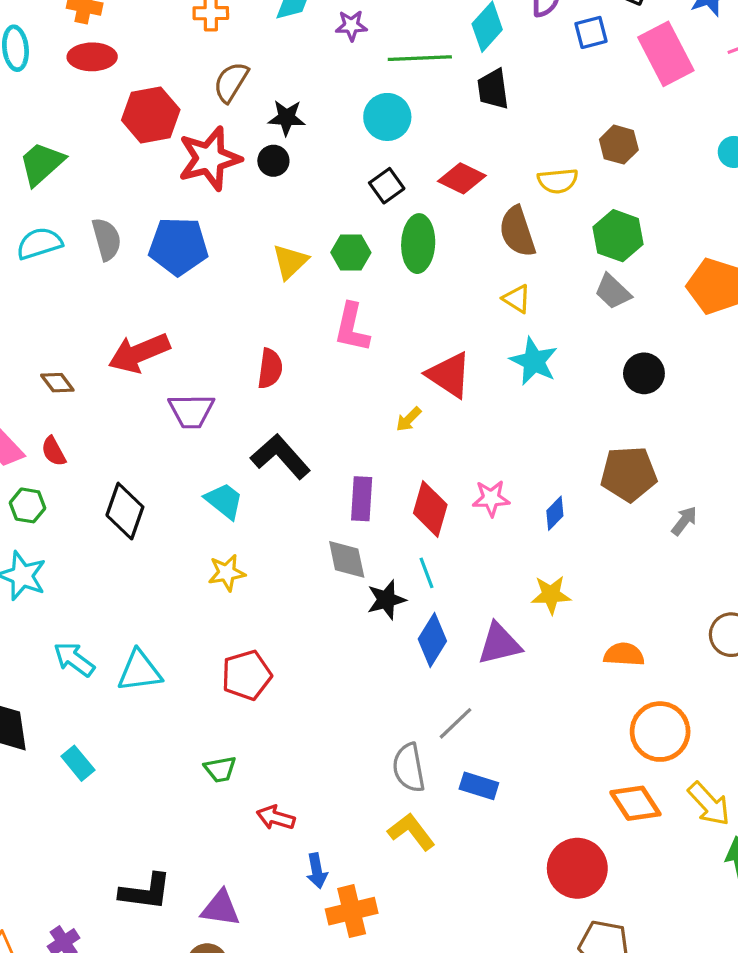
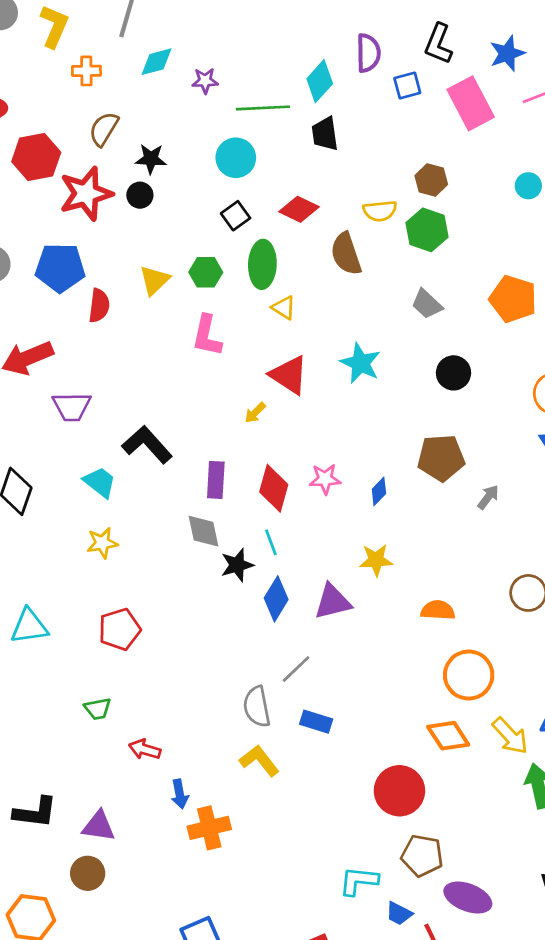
green hexagon: (618, 236) -> (427, 230), moved
yellow triangle: (517, 299) -> (284, 308), moved
red semicircle: (270, 368) -> (99, 306), moved

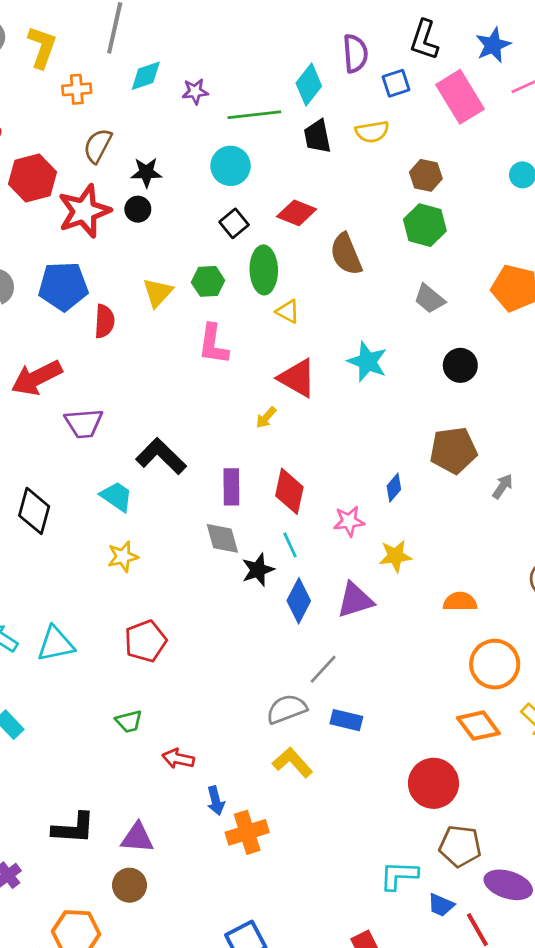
yellow semicircle: (380, 211) -> (372, 132), moved
pink star: (325, 479) -> (349, 521), moved
gray semicircle: (257, 707) -> (287, 709), turned 84

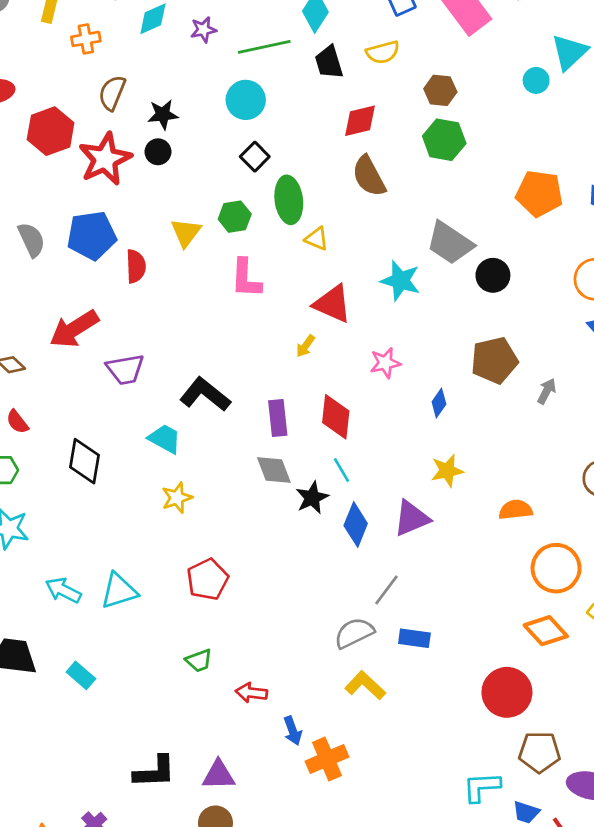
red diamond: (297, 213) -> (360, 121), moved, turned -30
gray trapezoid: (429, 299) -> (450, 243), moved, size x1.5
pink star: (349, 521) -> (385, 363), moved

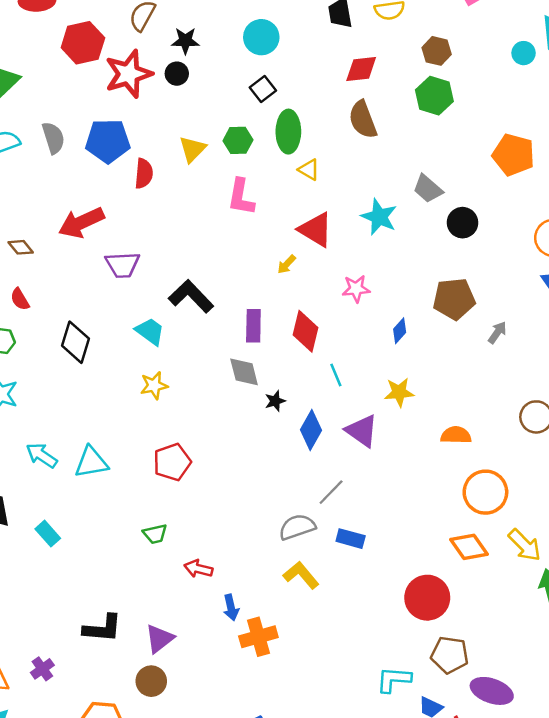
gray trapezoid: (450, 243) -> (428, 189), size x0.7
cyan line: (342, 470) -> (336, 375), moved
black star: (312, 498) -> (275, 401), size x0.7
purple triangle: (411, 518) -> (362, 431), turned 51
purple triangle: (219, 775) -> (160, 639), turned -44

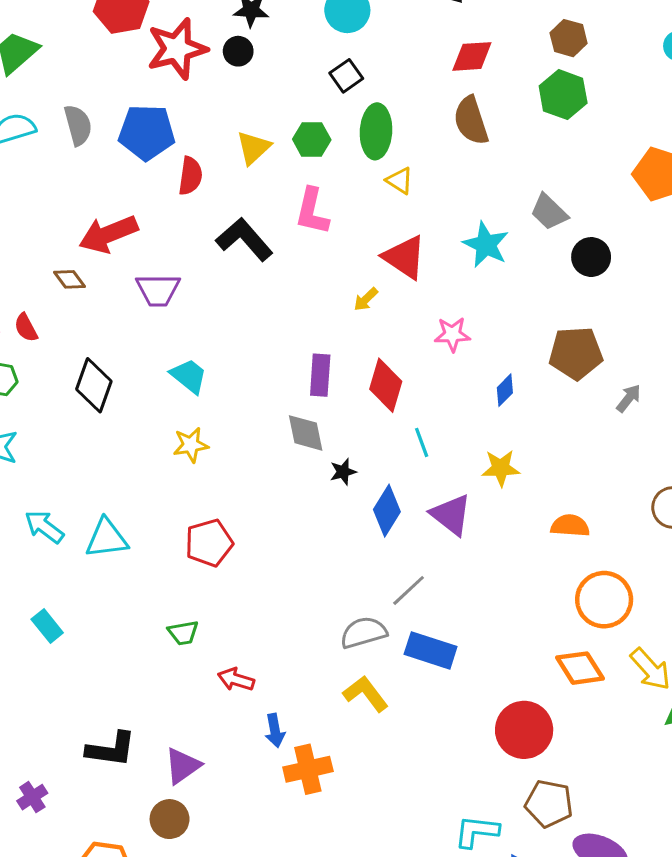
brown diamond: (21, 247) -> (69, 279), moved
black L-shape: (191, 296) -> (244, 239), moved
blue rectangle: (351, 539) -> (431, 650), size x1.4

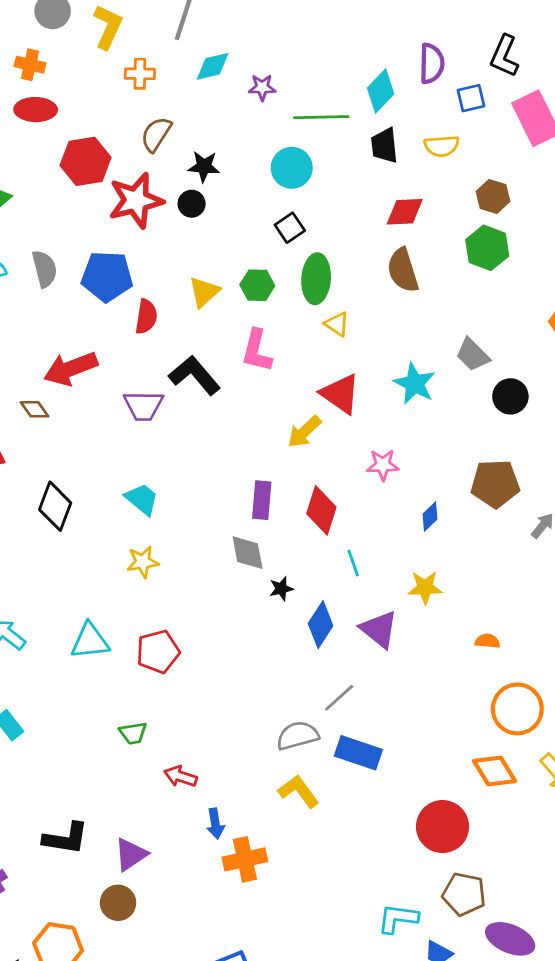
purple trapezoid: (158, 290) -> (143, 406), moved
yellow arrow: (366, 299) -> (304, 432), size x1.5
orange semicircle: (570, 526) -> (487, 641), size x0.7
cyan triangle: (107, 538) -> (90, 641), moved

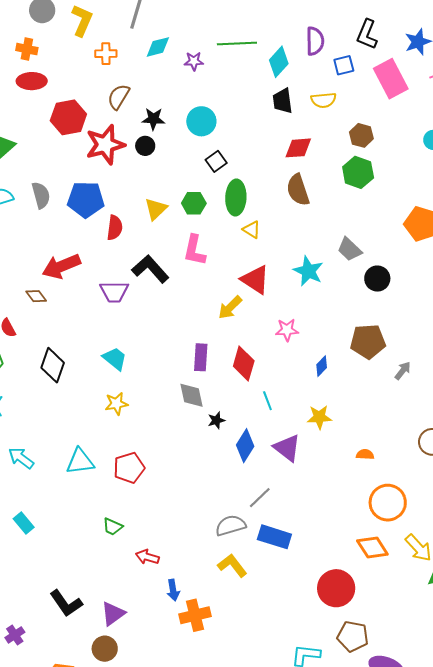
green line: (321, 117) -> (237, 44), moved
cyan circle: (292, 168) -> (201, 121), moved
green trapezoid: (133, 733) -> (113, 527), turned 35
black L-shape: (66, 838) -> (66, 603), turned 48

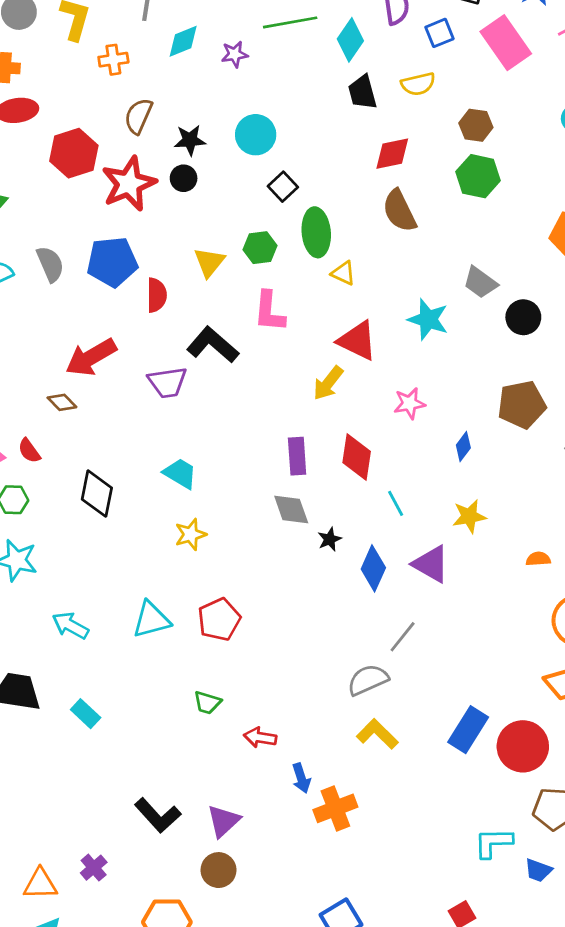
blue rectangle: (274, 537) -> (468, 730), moved, turned -68

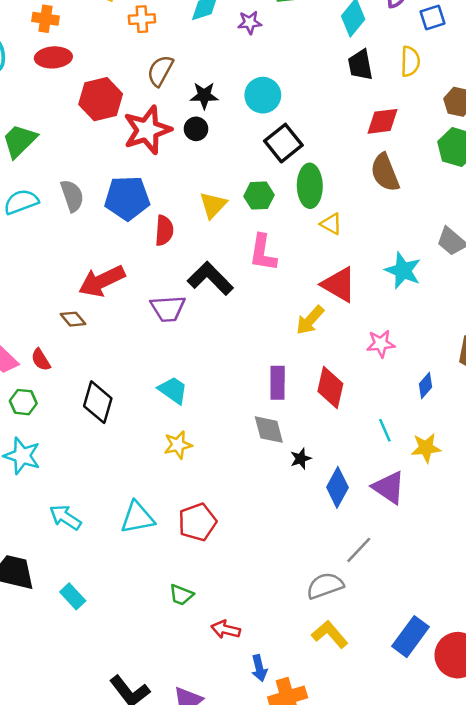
yellow semicircle: (418, 84) -> (410, 61), turned -80
black square: (283, 187) -> (283, 143), size x1.4
cyan line: (396, 503) -> (385, 430), moved

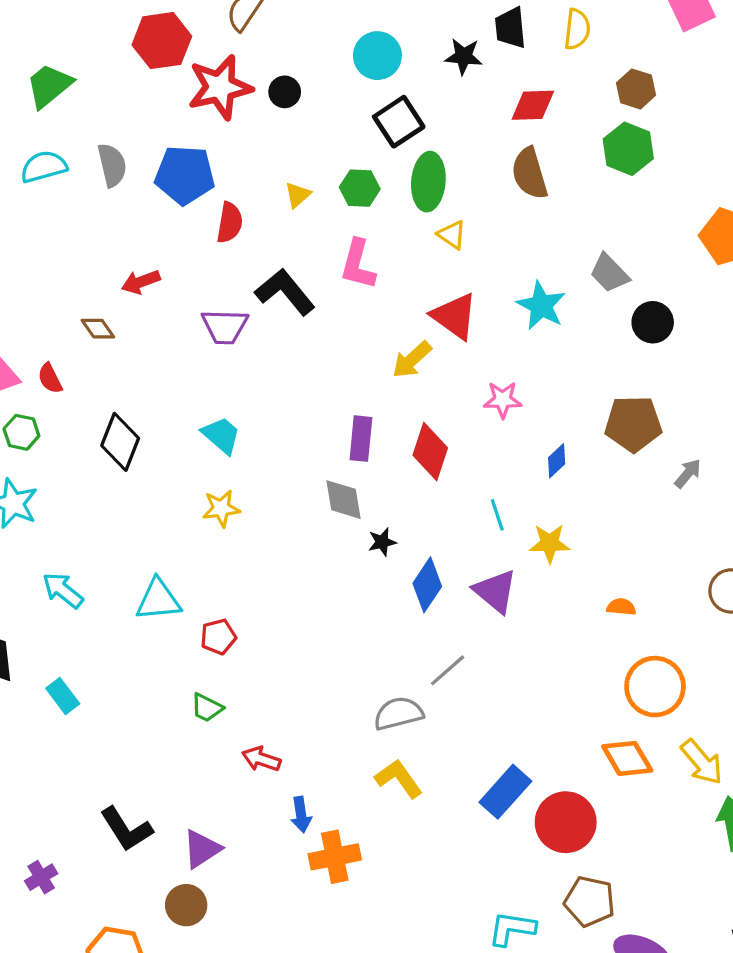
black star: (204, 96) -> (464, 56), moved
yellow triangle: (213, 205) -> (298, 195), size x0.7
red arrow: (102, 281) -> (141, 282), size x0.6
red pentagon: (197, 522) -> (218, 637), moved, size x0.7

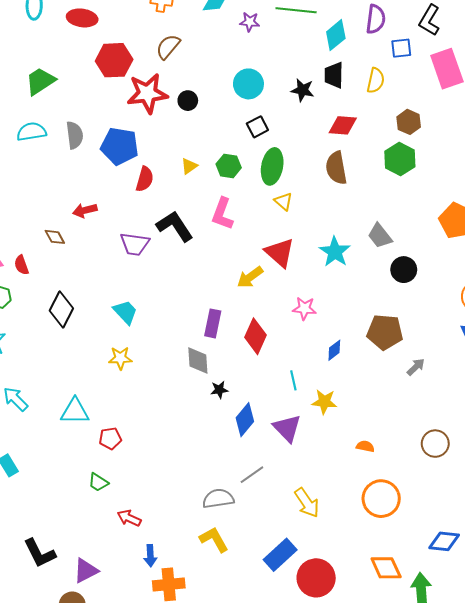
black square: (399, 122) -> (257, 127), size x0.7
orange diamond: (627, 758) -> (386, 568), moved
yellow arrow: (702, 762) -> (307, 503), moved

